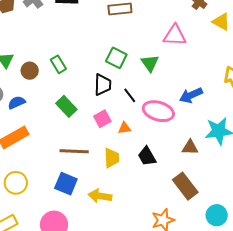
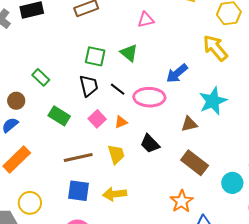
pink triangle: (175, 35) -> (146, 20), size x0.7
brown circle: (30, 71) -> (16, 101), moved

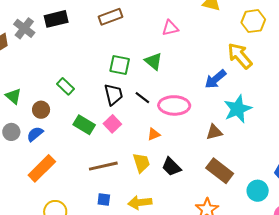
blue arrow: (177, 73) -> (215, 79), moved
pink square: (97, 119) -> (112, 124), moved
orange triangle: (121, 122) -> (154, 134), moved
black trapezoid: (150, 144) -> (171, 167), moved
blue square: (79, 191) -> (104, 199), size x0.6

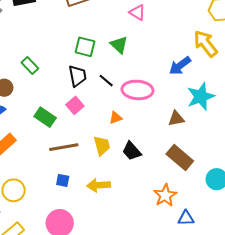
pink triangle: (170, 28) -> (137, 12), turned 42
green rectangle: (84, 125) -> (45, 117), moved

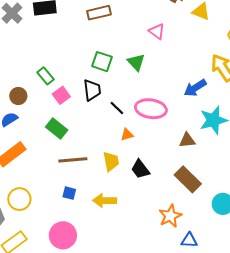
black line: (106, 81) -> (117, 108), moved
pink square: (75, 105) -> (61, 95), moved

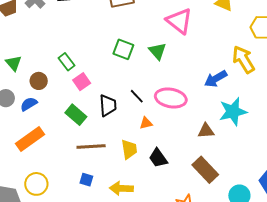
pink triangle: (157, 31) -> (179, 21), size x1.6
black trapezoid: (92, 90) -> (108, 105), moved

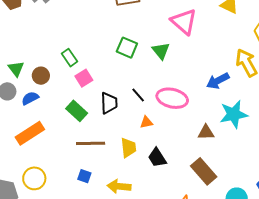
green triangle: (14, 63) -> (16, 69), moved

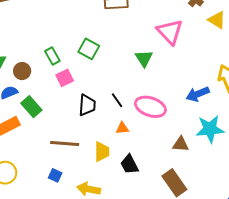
green square: (127, 48) -> (89, 49), moved
green rectangle: (77, 111) -> (31, 107), moved

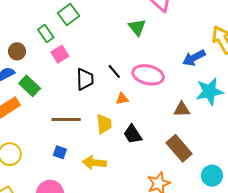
green square: (89, 49) -> (69, 14), moved, turned 30

